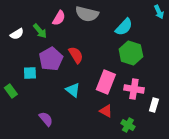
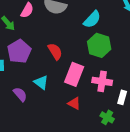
red semicircle: (76, 55) -> (55, 51), moved
purple semicircle: (46, 119) -> (20, 94), moved
green cross: (128, 125) -> (107, 117), moved

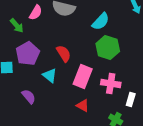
cyan triangle: (41, 82) -> (50, 76), moved

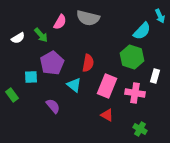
cyan semicircle: (101, 22) -> (142, 31), moved
red semicircle: (64, 54) -> (88, 63), turned 42
white rectangle: (131, 100) -> (155, 76), moved

